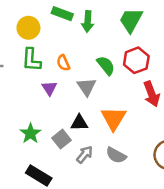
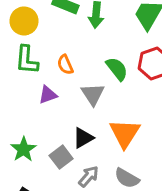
purple triangle: (49, 88) -> (48, 95), turned 42
black triangle: (79, 123) -> (83, 138), turned -30

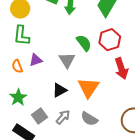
orange semicircle: (65, 65) -> (17, 66), moved
gray square: (61, 157) -> (40, 116), moved

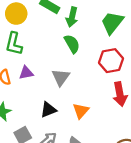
green semicircle: (84, 43) -> (72, 44), moved
orange triangle: (88, 88) -> (81, 111), size x0.7

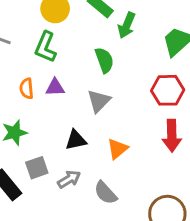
green semicircle: (72, 44) -> (104, 60), moved

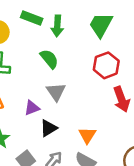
purple triangle: (55, 87) -> (32, 108), moved
orange triangle: (117, 149) -> (87, 135), moved

